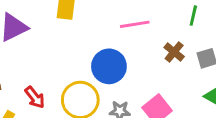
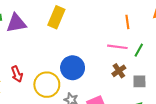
pink line: (135, 24) -> (117, 47), moved

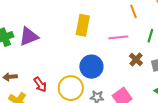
yellow rectangle: (56, 17) -> (83, 25), moved
pink line: (117, 47) -> (118, 37), moved

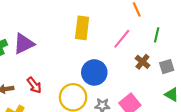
pink line: (118, 37) -> (122, 39), turned -42
red arrow: (40, 84) -> (34, 85), moved

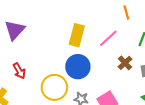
yellow rectangle: (82, 28) -> (77, 35), moved
purple triangle: (24, 44) -> (15, 30), turned -30

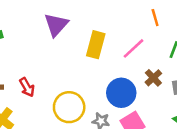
purple triangle: (15, 30) -> (56, 25), moved
blue circle: (78, 67) -> (121, 93), moved

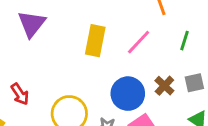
purple triangle: (56, 25) -> (32, 24), moved
brown cross: (153, 78) -> (164, 86), moved

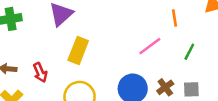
yellow rectangle: (95, 41) -> (78, 50), moved

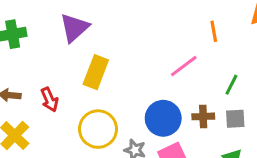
green line: (189, 52) -> (231, 85), moved
brown cross: (165, 87) -> (203, 116), turned 35

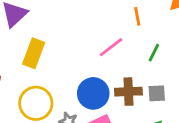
green line: (231, 85) -> (154, 53), moved
brown cross: (203, 116) -> (128, 92), size x1.4

